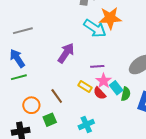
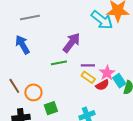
purple line: (97, 66) -> (88, 65), moved
green line: (19, 77) -> (59, 63), moved
red semicircle: (100, 93) -> (102, 85), turned -80
brown line: (57, 96) -> (14, 86), moved

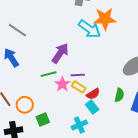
gray line: (30, 18) -> (17, 30), turned 48
pink star: (107, 73) -> (62, 84), moved
cyan rectangle: (119, 81) -> (92, 107), moved

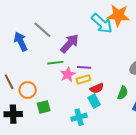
gray line: (17, 30) -> (42, 30), moved
yellow rectangle: (79, 87) -> (83, 79), turned -56

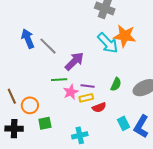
blue arrow: (21, 41) -> (28, 39), moved
green semicircle: (123, 93) -> (116, 84), moved
cyan rectangle: (94, 101) -> (123, 123), moved

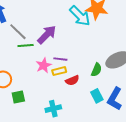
gray line: (48, 46) -> (18, 32), moved
green line: (59, 80) -> (26, 45), moved
green semicircle: (116, 84) -> (96, 70), moved

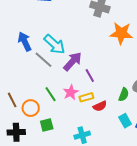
cyan arrow: (80, 16) -> (54, 44), moved
green line: (26, 45) -> (51, 94), moved, turned 63
purple line: (60, 59) -> (90, 75), moved, turned 56

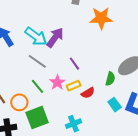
gray line: (44, 60) -> (37, 61), moved
purple arrow: (73, 61) -> (55, 37), moved
green square: (47, 125) -> (37, 117), size x1.6

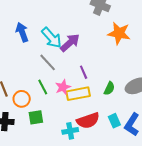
green semicircle: (110, 79) -> (109, 88), moved
yellow rectangle: (74, 86) -> (78, 94), size x1.6
red semicircle: (88, 93) -> (88, 121), moved, size x1.6
green square: (37, 117) -> (36, 117), size x0.7

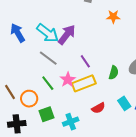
orange star: (119, 33) -> (113, 17), size x0.6
red semicircle: (88, 121) -> (98, 108), size x0.6
cyan cross: (70, 131) -> (71, 122), moved

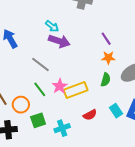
orange star: (113, 17) -> (108, 58), moved
cyan arrow: (48, 33) -> (52, 26), moved, size x0.6
purple arrow: (67, 35) -> (59, 41), turned 70
purple line: (85, 61) -> (106, 39), moved

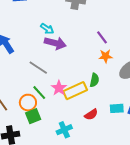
green semicircle: (106, 80) -> (94, 80), moved
orange circle: (21, 105) -> (28, 103), moved
cyan rectangle: (116, 111) -> (117, 108), turned -56
green square: (38, 120) -> (33, 116), moved

